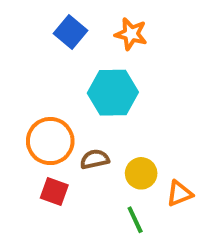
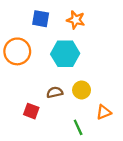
blue square: (70, 32) -> (41, 19), turned -30
orange circle: (50, 141) -> (17, 51), moved
yellow circle: (141, 173) -> (82, 90), moved

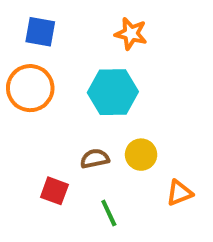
blue square: (41, 19) -> (40, 32), moved
green line: (78, 127) -> (109, 213), moved

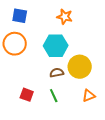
yellow circle: (141, 155) -> (80, 67), moved, size x1.5
brown semicircle: (95, 159) -> (57, 73), moved
green line: (109, 213) -> (54, 96), moved

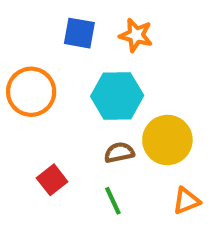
blue square: (20, 16) -> (79, 33), moved
red square: (27, 95) -> (52, 180), moved, turned 32

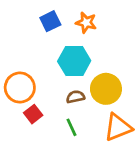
blue square: (79, 33) -> (50, 21), turned -36
orange circle: (31, 92) -> (20, 88), moved
orange triangle: (186, 201) -> (118, 127), size x1.6

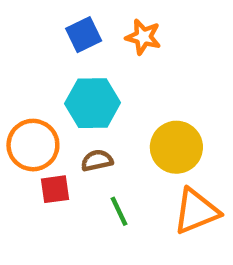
cyan hexagon: (74, 61) -> (93, 103), moved
brown semicircle: (75, 97) -> (97, 160), moved
red square: (33, 114) -> (55, 189), turned 30

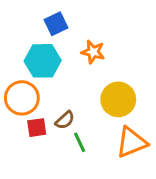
orange star: (143, 37) -> (93, 52), moved
cyan hexagon: (93, 103) -> (43, 61), moved
brown semicircle: (97, 160) -> (65, 120), moved, turned 150

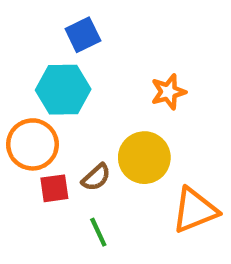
orange star: (93, 52) -> (168, 92), moved, turned -30
yellow circle: (118, 99) -> (144, 158), moved
green line: (80, 142) -> (98, 232), moved

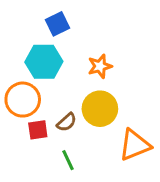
orange star: (168, 92) -> (100, 66), moved

